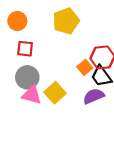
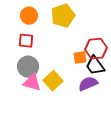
orange circle: (17, 21) -> (29, 16), moved
orange square: (85, 67) -> (80, 58), turned 32

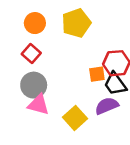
red square: (26, 41) -> (31, 53), turned 35
yellow square: (53, 81) -> (75, 118), moved

